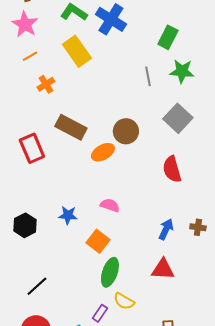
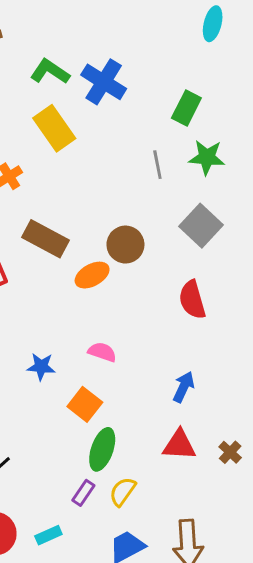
brown cross: (198, 227) -> (230, 452), moved, turned 35
yellow semicircle: (124, 301) -> (123, 492), turned 95
purple rectangle: (100, 313) -> (83, 493), moved

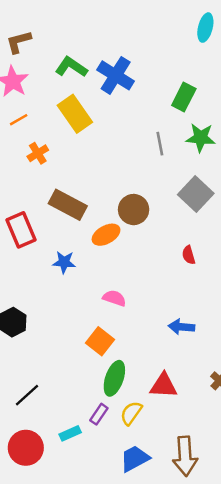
red semicircle: (192, 300) -> (189, 255), size x0.6
blue star: (41, 367) -> (64, 262), moved
blue arrow: (184, 387) -> (181, 327), turned -110
red triangle: (179, 445) -> (163, 385), moved
cyan rectangle: (48, 535) -> (70, 433), moved

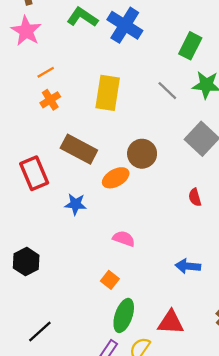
yellow rectangle: (75, 114) -> (108, 93), moved, turned 44
orange line: (19, 120) -> (46, 72), moved
gray line: (160, 144) -> (167, 91), turned -35
orange square: (100, 341) -> (110, 280), size x0.7

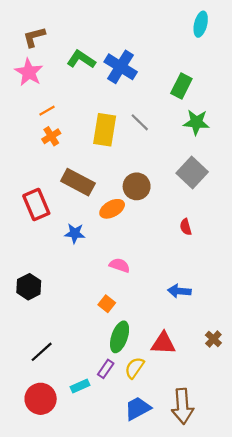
gray line: (167, 91) -> (140, 122), moved

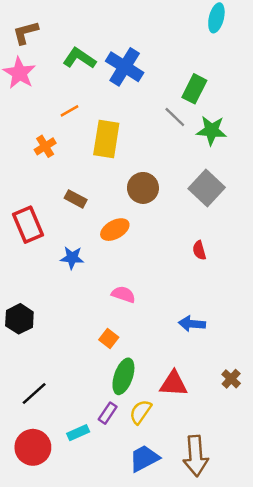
orange line: (47, 111) -> (70, 111), moved
gray line: (140, 122) -> (175, 117), moved
brown rectangle: (78, 182) -> (76, 199), size x0.6
brown circle: (137, 186) -> (143, 188), moved

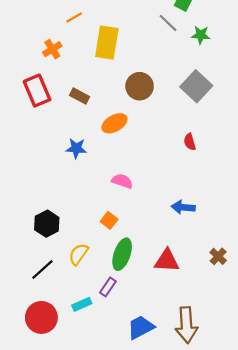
green star: (212, 130) -> (201, 35), size x0.7
red rectangle: (28, 225) -> (37, 91), moved
black hexagon: (19, 319) -> (47, 224), moved
yellow semicircle: (141, 412) -> (78, 254), moved

